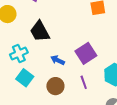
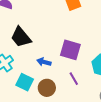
purple square: (86, 53) -> (70, 50), turned -30
cyan square: (25, 78) -> (25, 82), moved

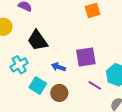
purple square: (70, 50) -> (86, 57), turned -30
purple line: (74, 79) -> (95, 85), moved, turned -32

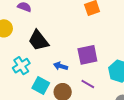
purple line: (95, 85) -> (88, 84), moved

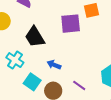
purple square: (87, 55) -> (71, 24), moved
cyan cross: (21, 66) -> (15, 60), turned -30

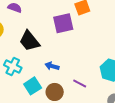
cyan square: (32, 82) -> (33, 86), turned 30

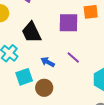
purple line: (80, 84) -> (73, 57), moved

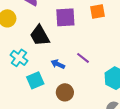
purple square: (69, 23) -> (65, 17), moved
brown circle: (44, 88) -> (65, 92), moved

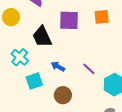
purple line: (83, 58) -> (89, 69), moved

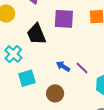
blue arrow: (58, 66) -> (63, 66), moved

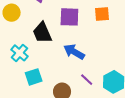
blue arrow: (63, 66) -> (74, 52), moved, size x1.5
purple line: (82, 68) -> (87, 80), moved

